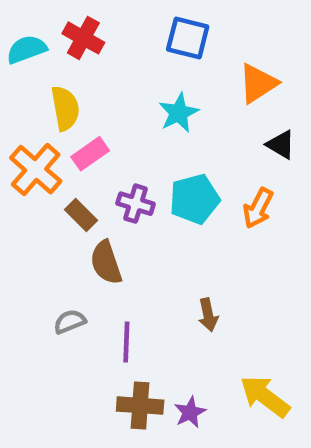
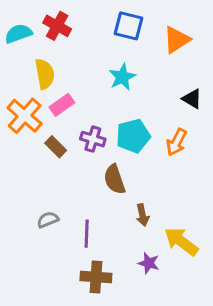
orange triangle: (258, 83) -> (177, 40), moved
brown semicircle: (106, 263) -> (115, 179), moved
yellow arrow: (265, 396) -> (181, 241), moved
purple star: (190, 412) -> (149, 263), moved, turned -30

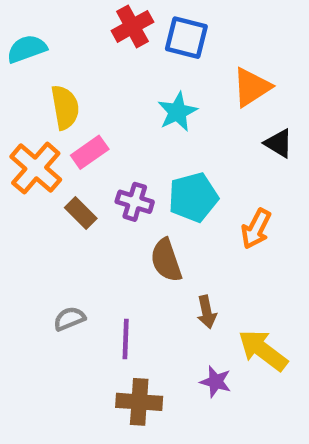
red cross: (57, 26) -> (132, 26), moved, turned 32
orange triangle: (177, 40) -> (252, 87), moved
orange arrow: (177, 142) -> (256, 229), moved

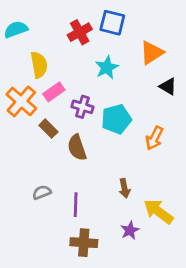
red cross: (132, 26) -> (80, 32), moved
purple cross: (135, 202) -> (82, 107), moved
brown semicircle: (166, 260) -> (77, 148), moved
purple star: (216, 382) -> (130, 230), turned 30

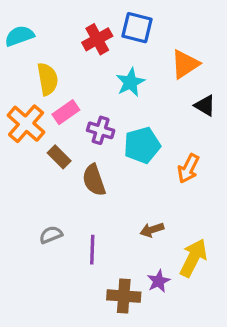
brown arrow: (124, 188) -> (152, 230), turned 84
yellow arrow: (158, 211) -> (193, 258), turned 80
brown cross: (84, 243) -> (124, 296), moved

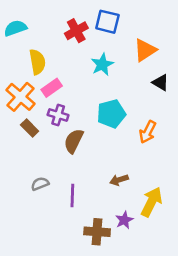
purple cross: (101, 130) -> (58, 115), moved
brown rectangle: (59, 157) -> (30, 128), moved
brown semicircle: (94, 180) -> (74, 141), turned 45

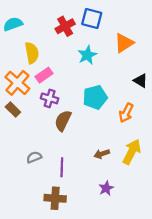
black triangle: (161, 83) -> (141, 81), moved
brown rectangle: (30, 128) -> (13, 110), moved
yellow arrow: (151, 202) -> (132, 152), moved
brown cross: (97, 232) -> (55, 198), moved

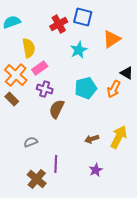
orange arrow: (126, 113) -> (114, 89), moved
purple line: (62, 167) -> (56, 164), moved
brown cross: (55, 198) -> (37, 179), moved, turned 36

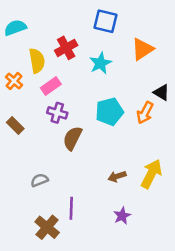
red cross: (59, 24) -> (66, 48), moved
orange cross: (16, 75) -> (14, 81), moved, size x0.6

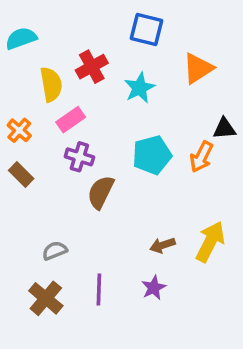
orange cross: (14, 81) -> (19, 130), moved
black triangle: (161, 92) -> (224, 129), turned -36
purple star: (122, 216) -> (154, 288), moved
brown cross: (47, 227) -> (46, 298), moved

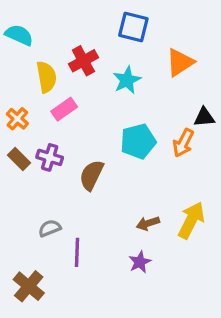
cyan semicircle: (21, 38) -> (19, 35), turned 44
purple cross: (79, 157) -> (50, 157), moved
purple line: (99, 289) -> (77, 252), moved
brown cross: (46, 298) -> (29, 286), moved

